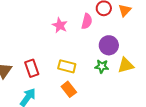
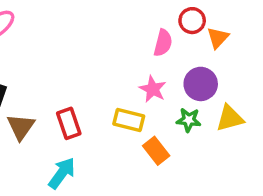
orange triangle: (125, 10) -> (218, 38), moved
pink star: (60, 25) -> (153, 89), moved
orange rectangle: (69, 89) -> (156, 151), moved

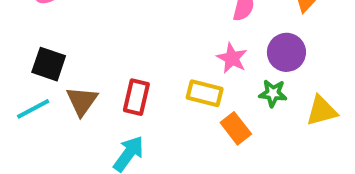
yellow triangle: (230, 118) -> (322, 111), moved
red rectangle: (69, 123) -> (136, 97), turned 32

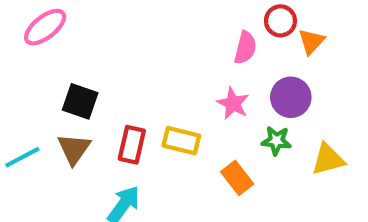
black square: (49, 64) -> (80, 101), moved
yellow rectangle: (205, 93) -> (181, 141), moved

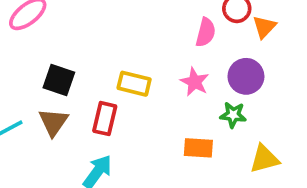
yellow rectangle: (181, 141) -> (134, 84), moved
yellow triangle: (328, 159) -> (264, 159), moved
orange rectangle: (237, 178) -> (198, 148), turned -48

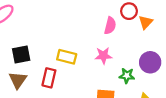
purple circle: (246, 76) -> (150, 62), moved
black square: (59, 80) -> (21, 54), turned -30
pink star: (195, 82) -> (103, 56), turned -30

